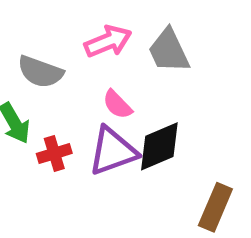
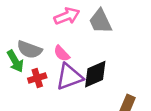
gray semicircle: (40, 72) -> (29, 50), moved
pink semicircle: (117, 104) -> (62, 53), moved

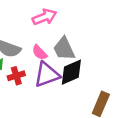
gray trapezoid: (100, 21) -> (64, 49), moved

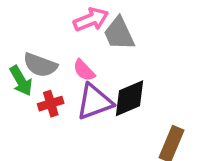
gray trapezoid: (64, 49) -> (119, 34), moved

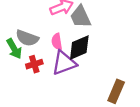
pink semicircle: (84, 70) -> (57, 42), turned 35
black diamond: (130, 98) -> (79, 48), moved

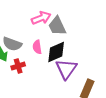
purple triangle: (64, 63) -> (66, 69), moved, turned -35

